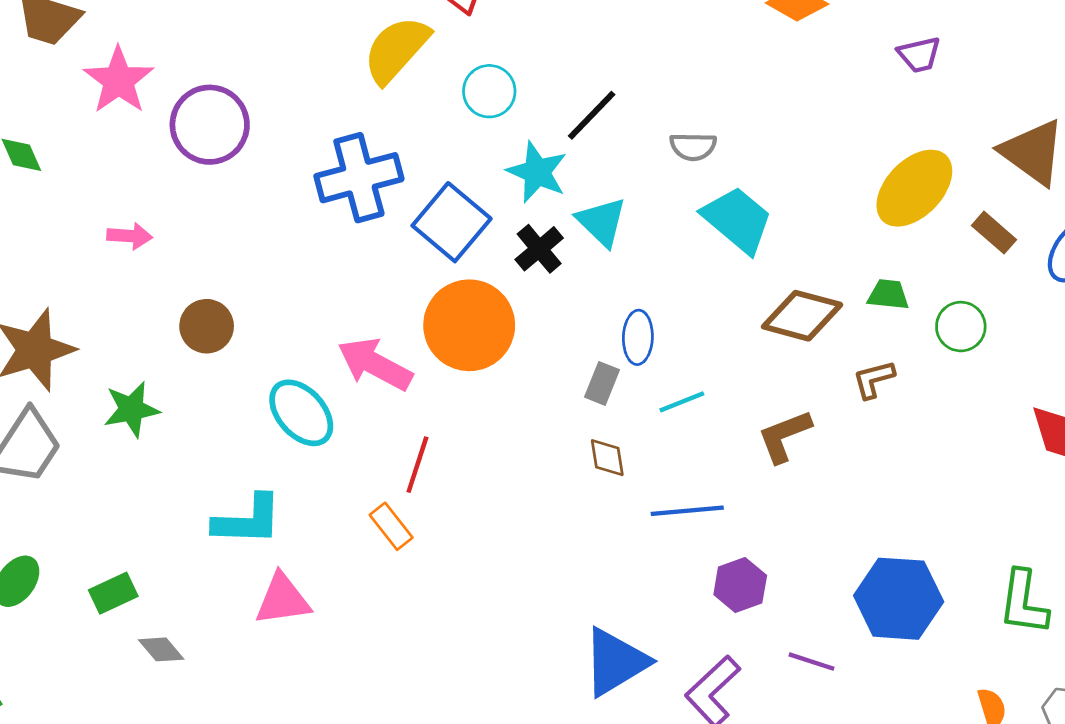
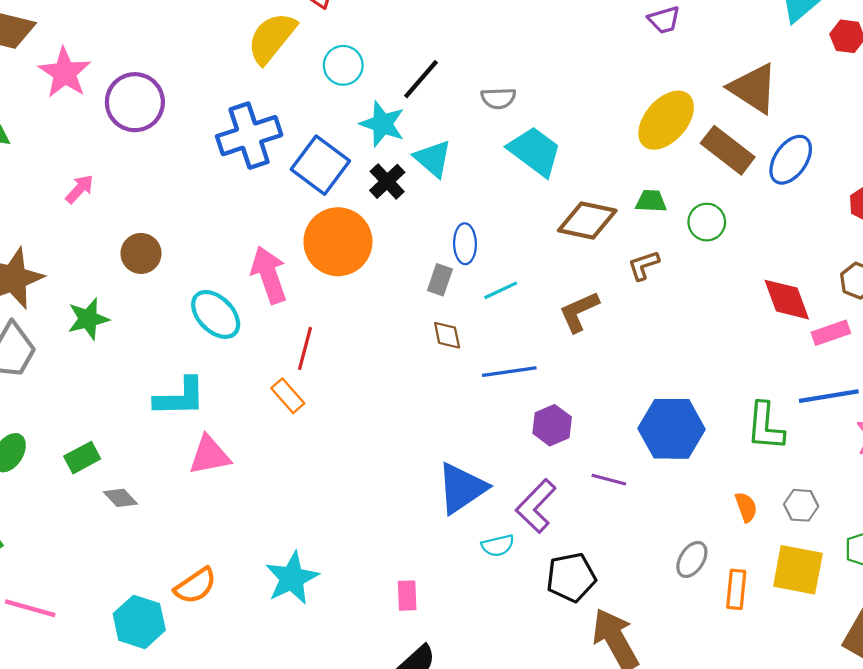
brown rectangle: (994, 233) -> (728, 150), size x1.6
pink arrow: (130, 236) -> (80, 189), turned -48
pink arrow: (375, 364) -> (269, 275), turned 46

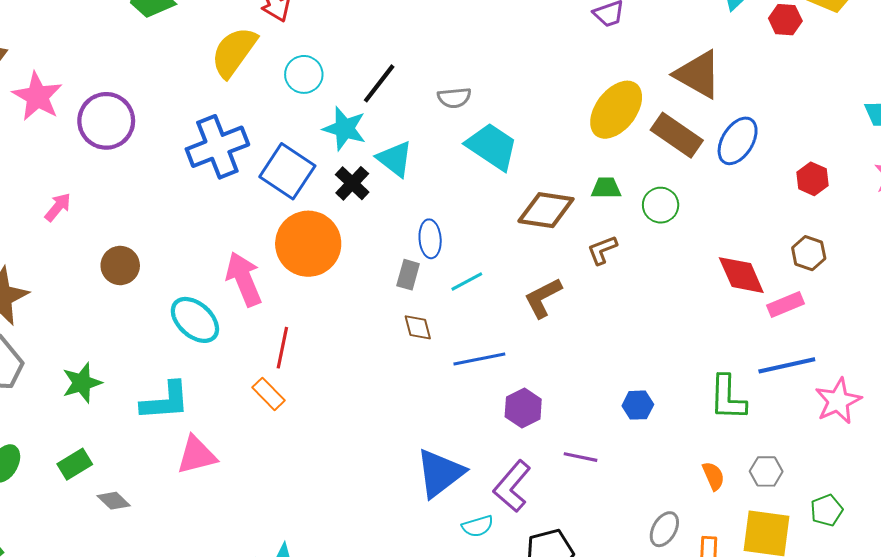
green star: (88, 319) -> (82, 383), moved
blue hexagon: (671, 429) -> (638, 405), size x0.5

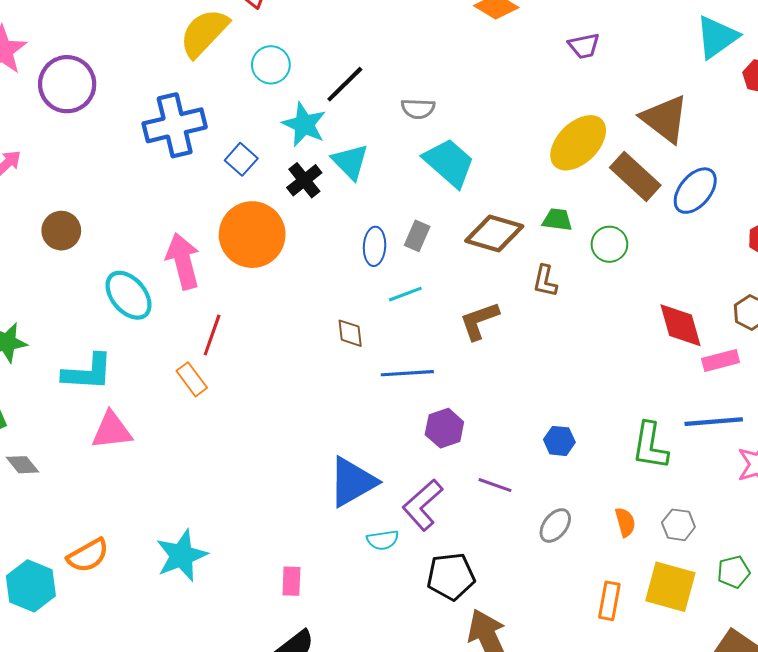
blue square: (287, 171) -> (241, 159), size x0.6
brown L-shape: (602, 250) -> (545, 281), turned -64
gray rectangle: (408, 275) -> (417, 236), moved
gray ellipse: (664, 529) -> (555, 526), moved

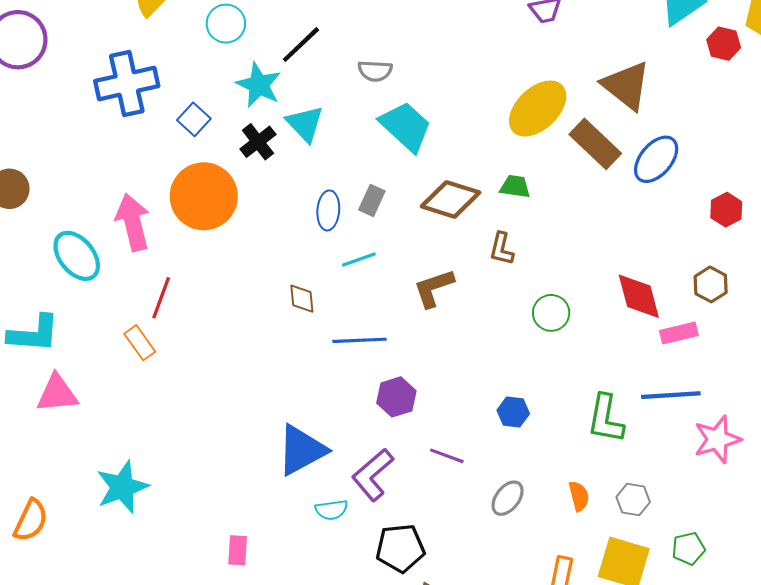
green circle: (609, 244) -> (551, 313), moved
orange semicircle: (88, 555) -> (31, 520), turned -36
cyan star: (182, 556) -> (122, 487), moved

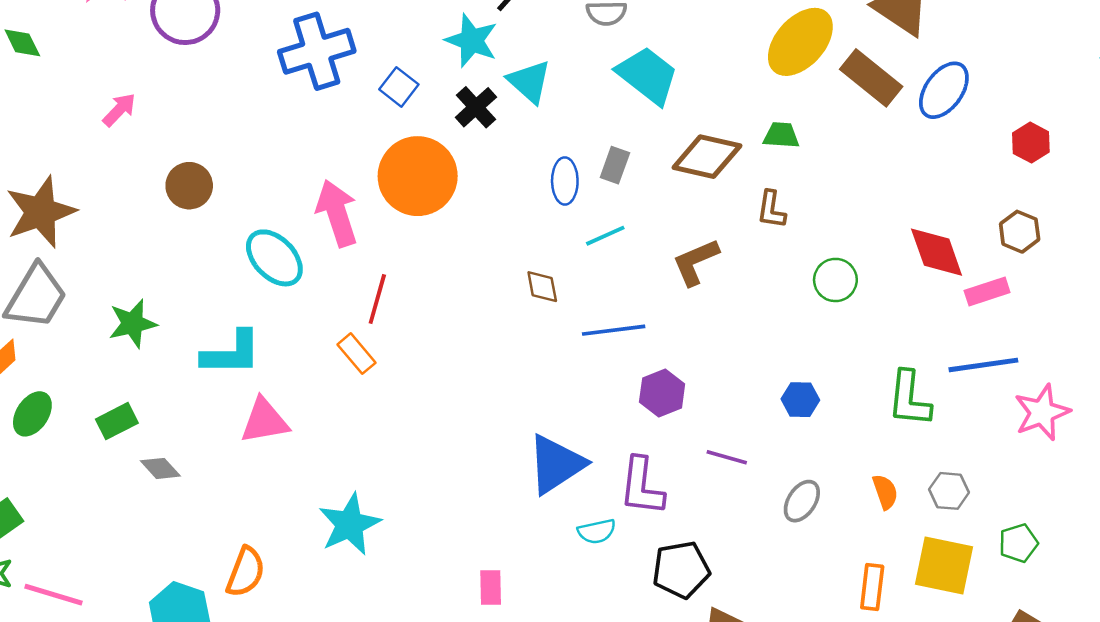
purple L-shape: (373, 475) -> (642, 486), turned -38

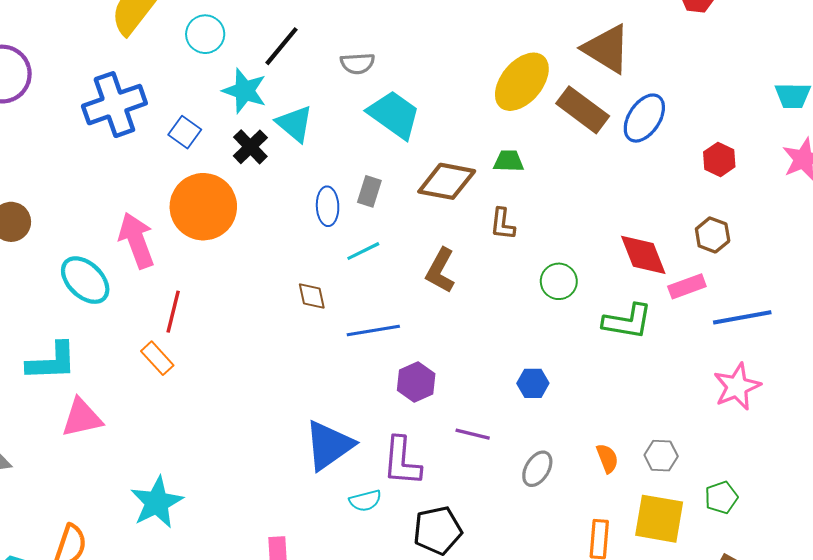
brown L-shape: (696, 262) -> (440, 271), turned -36
blue line: (983, 365) -> (742, 317), moved
green L-shape: (909, 399) -> (627, 321), moved, turned -84

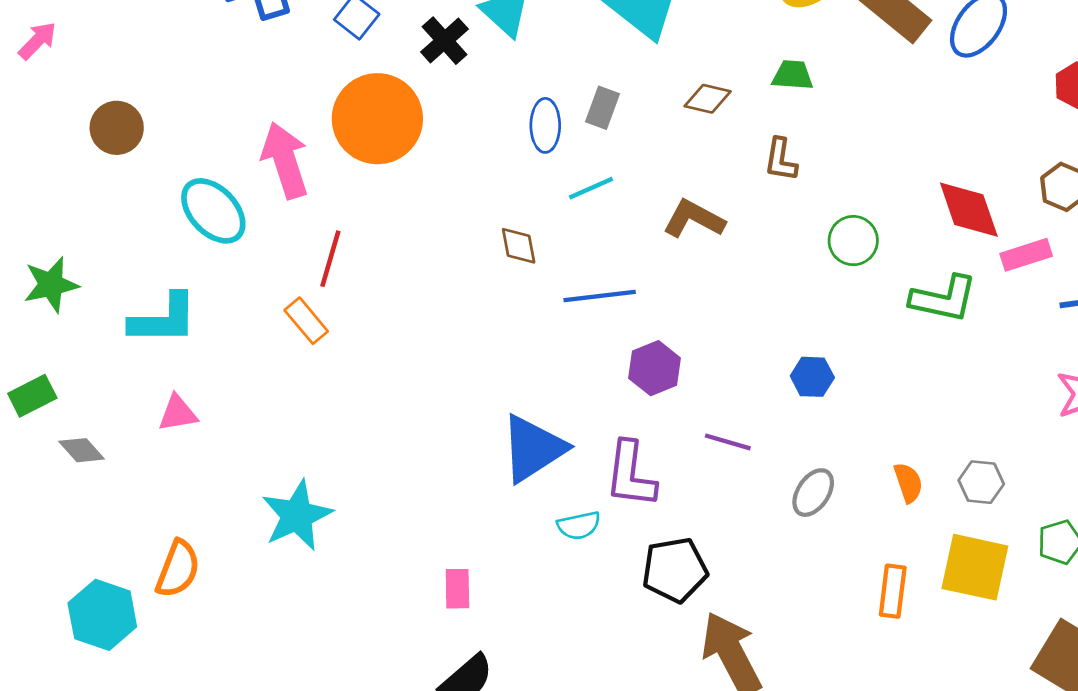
brown diamond: (447, 181) -> (708, 99), size x0.6
brown L-shape: (440, 271) -> (694, 219), turned 87
pink triangle: (82, 418) -> (178, 413), moved, size x0.7

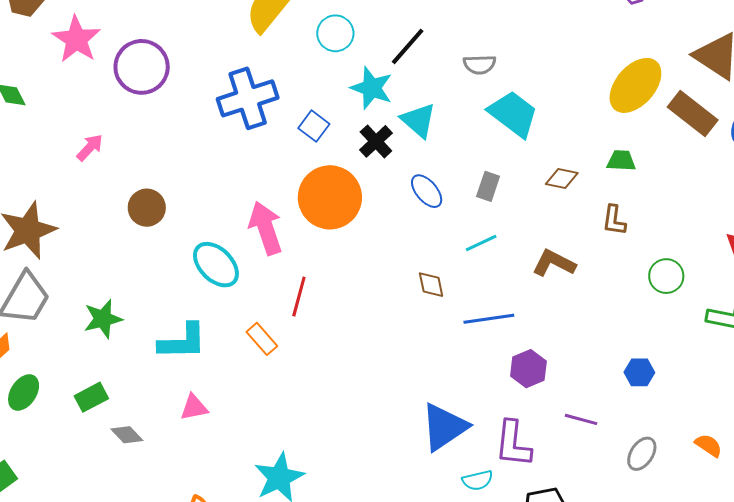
blue ellipse: (545, 125) -> (427, 191), moved, turned -39
orange rectangle: (306, 321) -> (262, 339), moved
orange semicircle: (908, 483) -> (709, 445), turned -36

